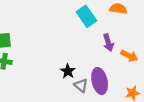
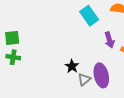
gray triangle: (81, 85) -> (84, 79), turned 40

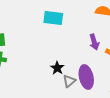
cyan rectangle: (89, 16) -> (53, 18), moved, turned -48

